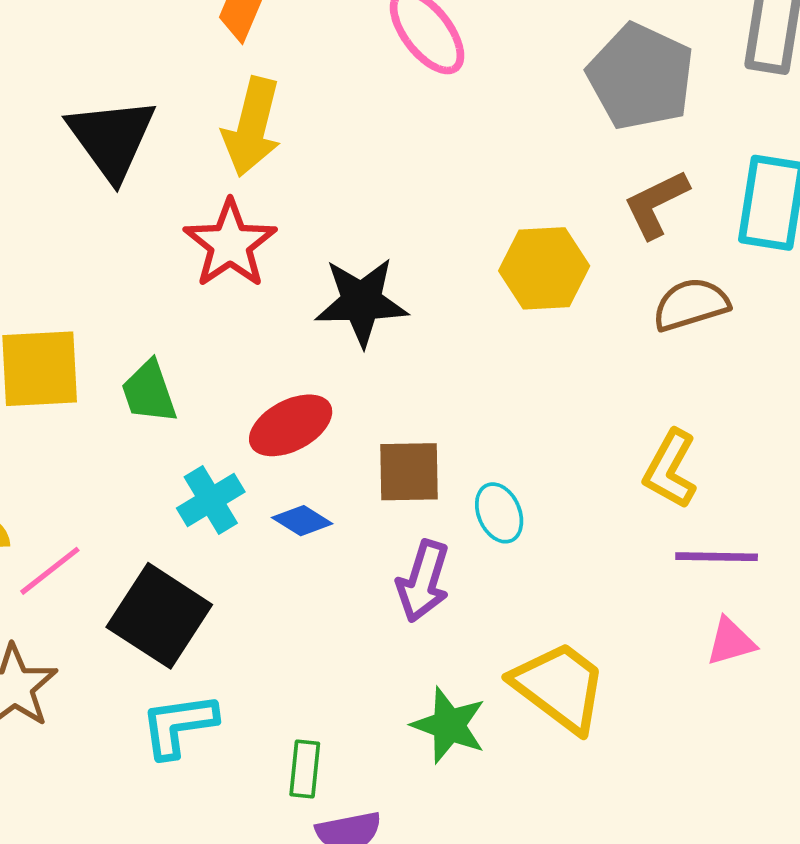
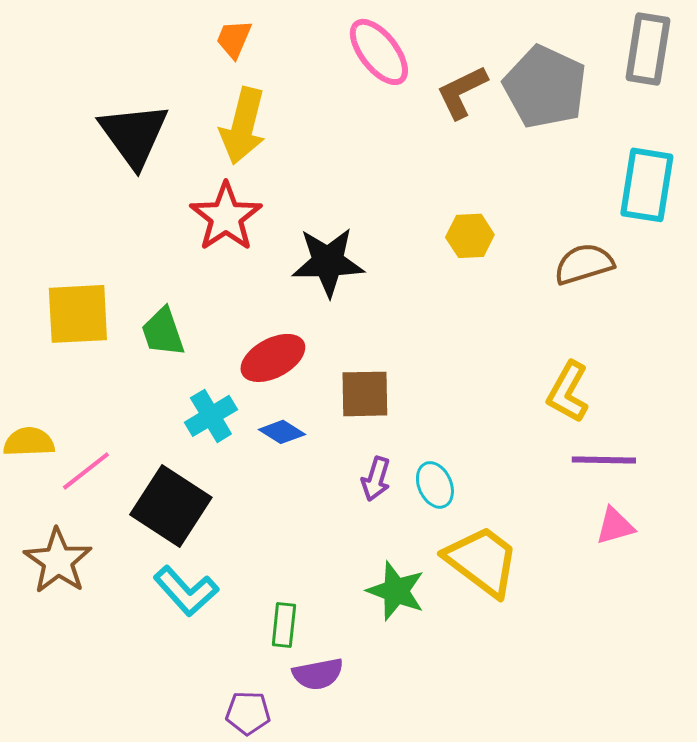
brown L-shape: (656, 204) -> (462, 92), moved
yellow hexagon: (544, 268) -> (470, 236), size x0.7
cyan ellipse: (499, 513) -> (435, 485), moved
purple arrow: (423, 581) -> (376, 479), size x0.7
cyan L-shape: (179, 725) -> (186, 591), turned -124

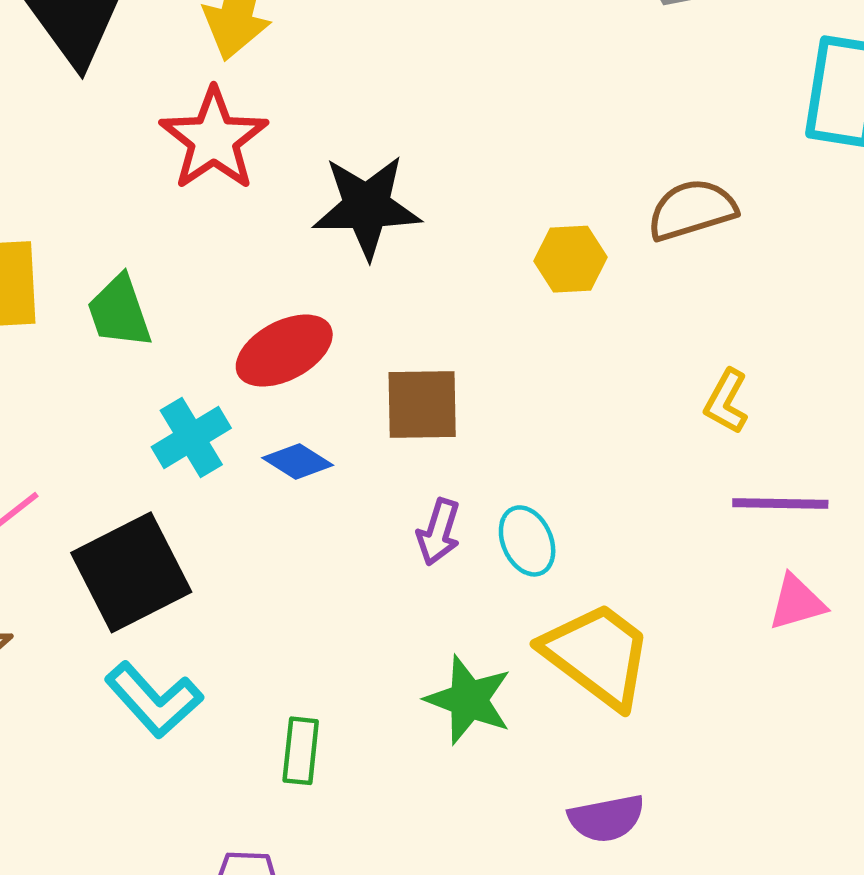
yellow hexagon: (470, 236) -> (570, 259), moved
brown semicircle: (584, 264) -> (692, 210), moved
yellow L-shape: (568, 392) -> (726, 402), size x0.7
black square: (171, 506) -> (131, 572), turned 30
purple semicircle: (318, 674) -> (606, 818), moved

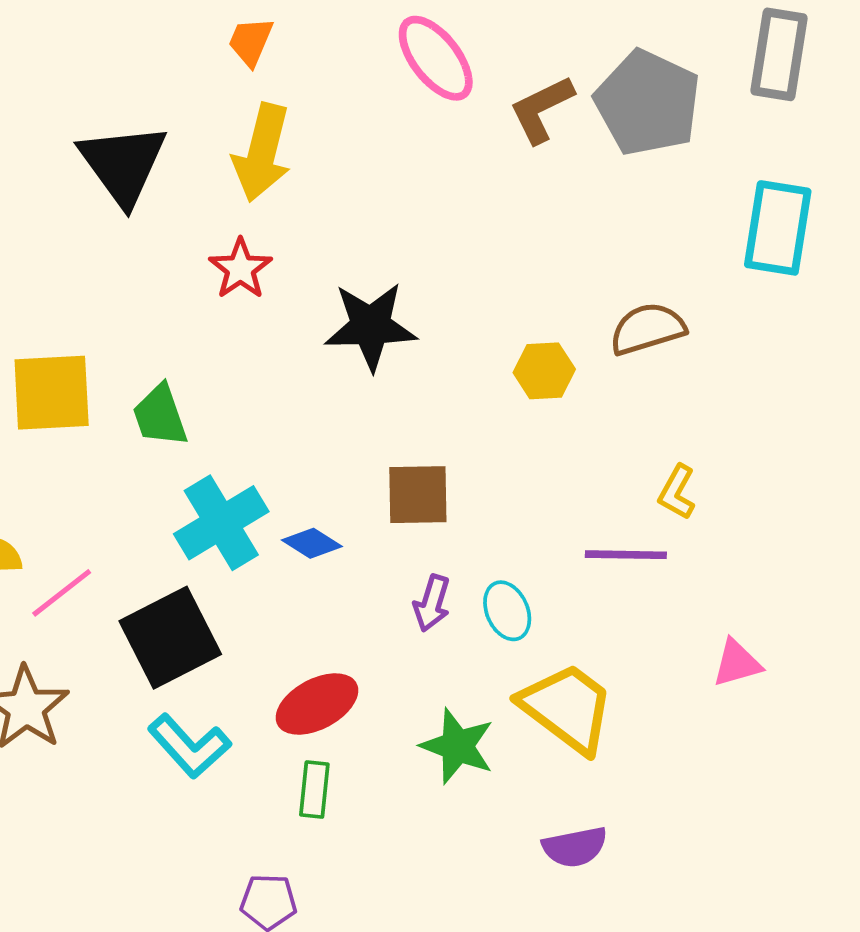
red star: (214, 139) -> (240, 269), size x0.7
red ellipse: (284, 351) -> (317, 704), moved
cyan cross: (191, 438) -> (221, 523), size x1.4
purple line: (780, 503) -> (626, 555), moved

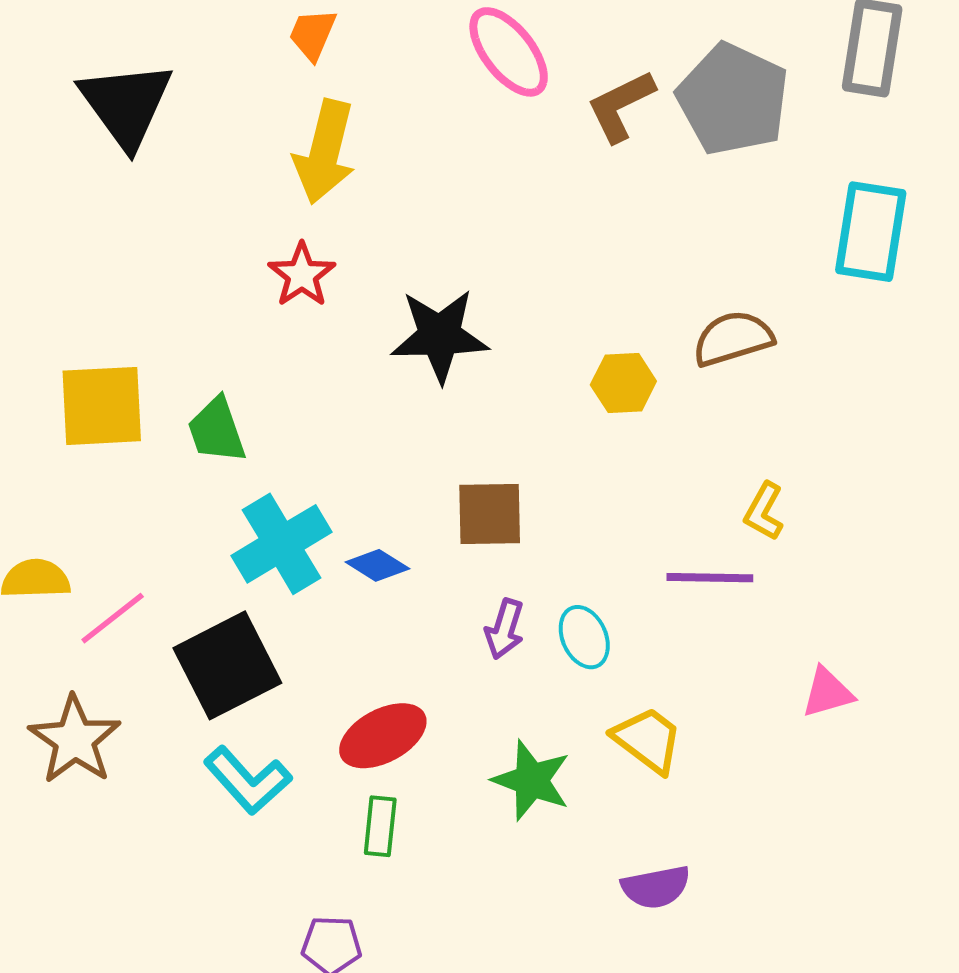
black triangle: (123, 164) -> (126, 105), moved
yellow trapezoid: (567, 708) -> (648, 740), size x0.7

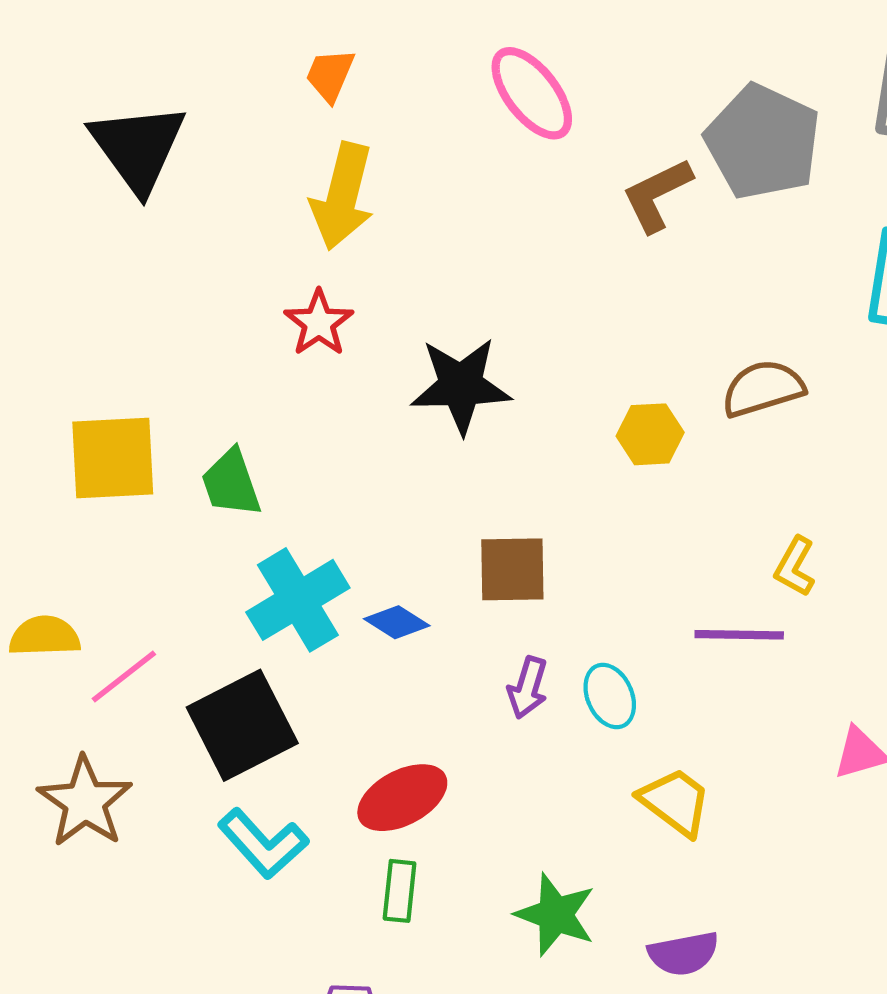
brown L-shape: (621, 106) -> (657, 195), moved
green star: (532, 780) -> (555, 915), moved

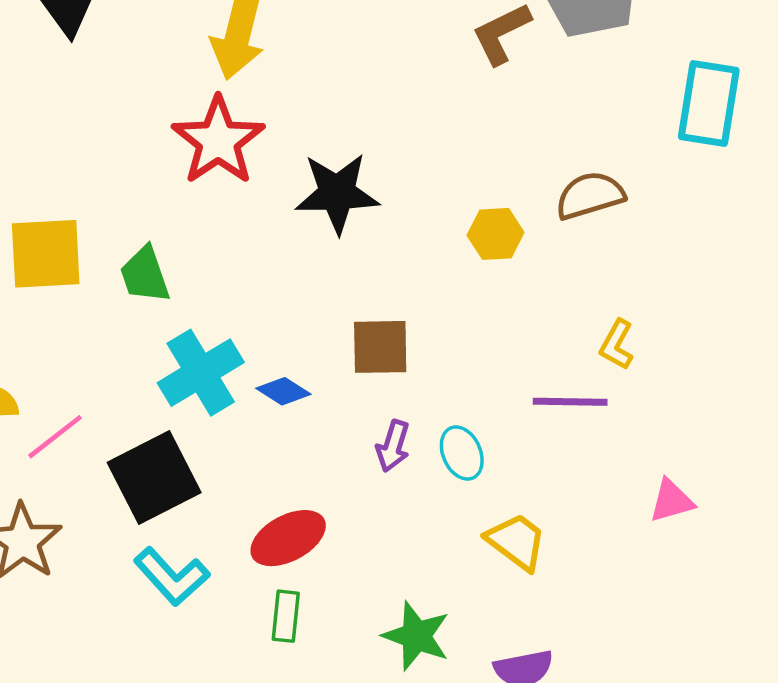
red star: (319, 323) -> (218, 141), size x1.6

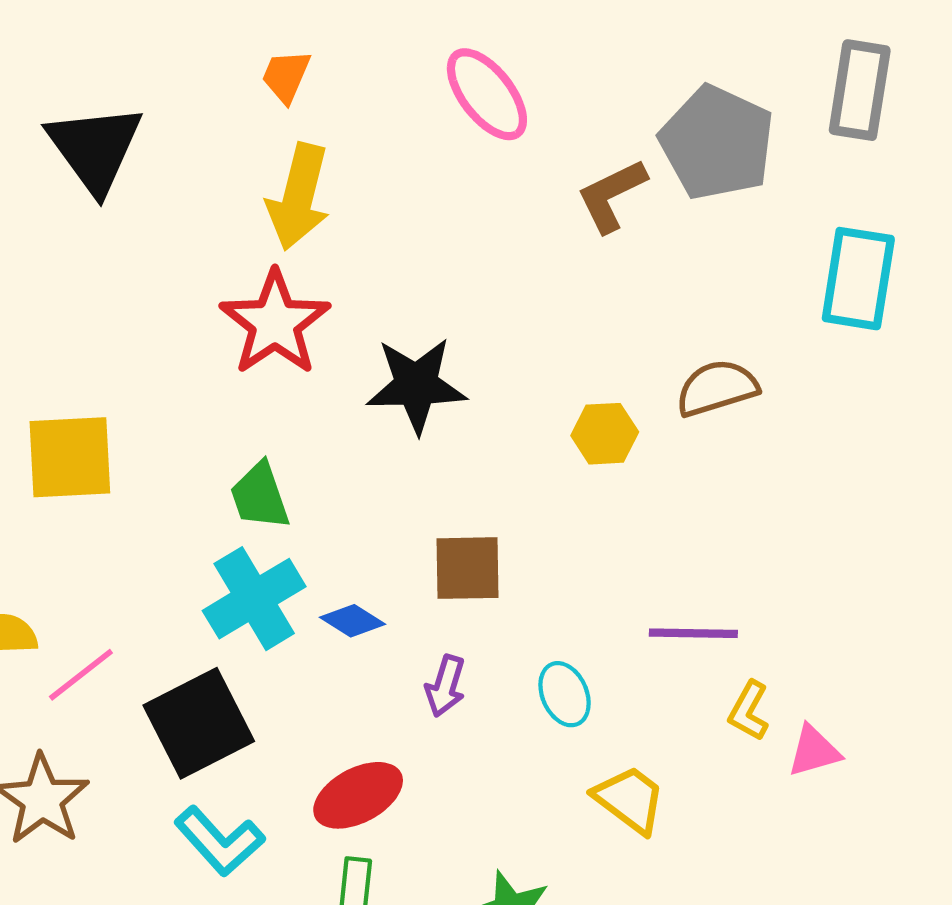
green trapezoid: (145, 275) -> (260, 496), moved
yellow L-shape: (617, 345) -> (749, 711), moved
purple arrow: (393, 446) -> (445, 686), moved

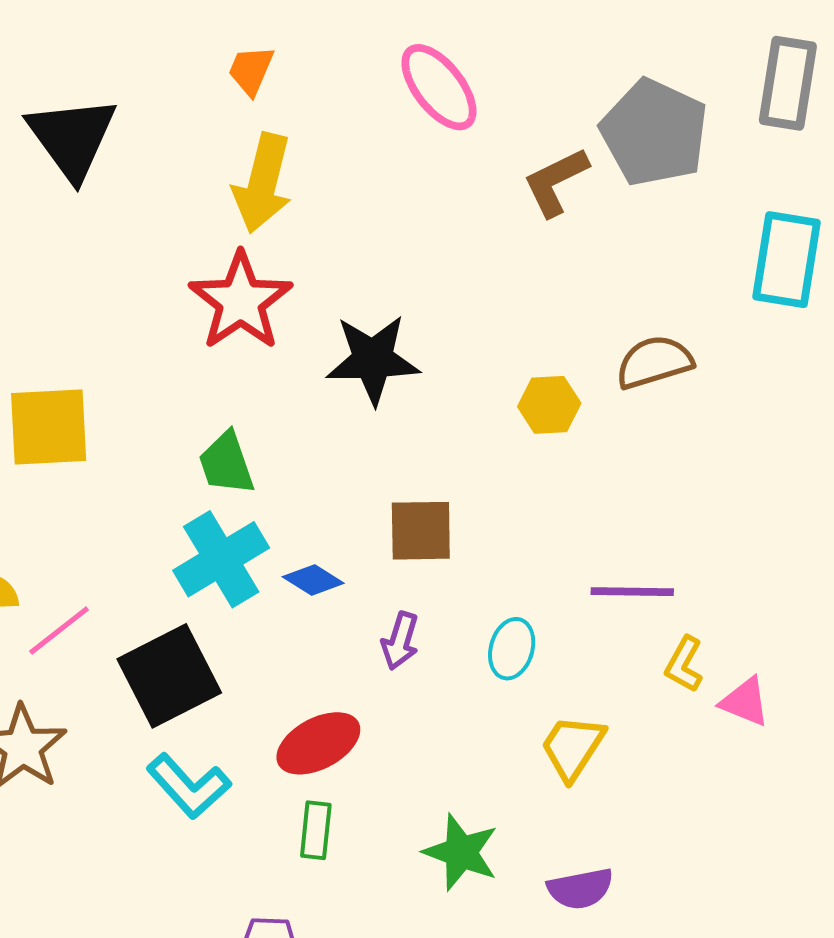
cyan ellipse: (565, 694) -> (512, 649), turned 40
pink triangle: (814, 751) -> (745, 702), turned 38
yellow trapezoid: (630, 799) -> (573, 747), turned -94

